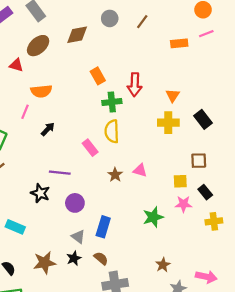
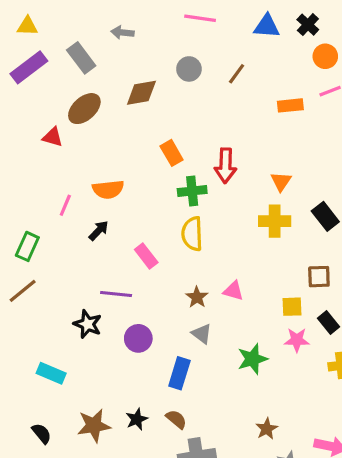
orange semicircle: (41, 91) -> (108, 189), moved
pink rectangle: (90, 148) -> (146, 256), moved
gray triangle: (78, 237) -> (202, 334), moved

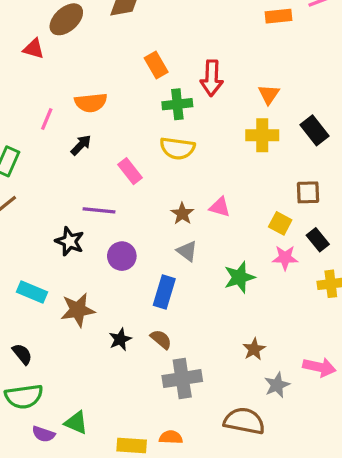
yellow semicircle: (192, 234) -> (177, 148), turned -80
yellow square: (292, 307) -> (280, 223), turned 30
brown star: (94, 426) -> (78, 310), moved

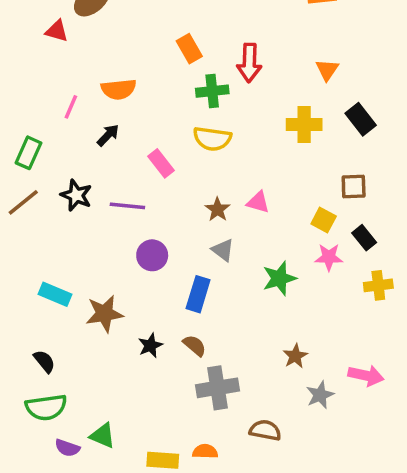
orange triangle: (269, 94) -> (327, 70), moved
black star: (70, 241) -> (76, 195), moved
brown semicircle: (244, 421) -> (265, 430), moved, size x0.7

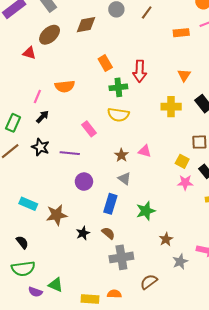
black arrow: (108, 135) -> (42, 117), moved
green star: (279, 278) -> (146, 211), moved
brown semicircle: (265, 430) -> (149, 282), turned -48

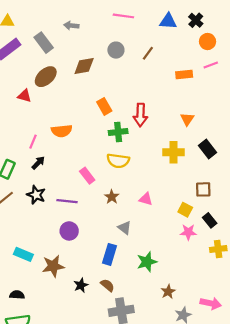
brown star: (121, 155) -> (112, 197), moved
purple circle: (84, 182) -> (69, 231), moved
black semicircle: (22, 242) -> (17, 295), turned -48

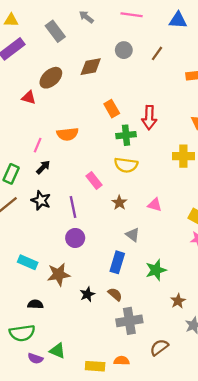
gray arrow: (71, 26) -> (86, 17), moved, turned 32
gray rectangle: (44, 43) -> (55, 31), moved
purple line: (67, 201) -> (73, 207), turned 72
black semicircle: (17, 295) -> (35, 304), moved

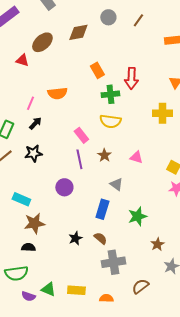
black star: (41, 200) -> (33, 153), turned -30
purple line: (73, 207) -> (79, 159), moved
cyan rectangle: (28, 262) -> (21, 199), moved
brown star: (59, 274) -> (34, 223), moved
yellow rectangle: (95, 366) -> (76, 290), moved

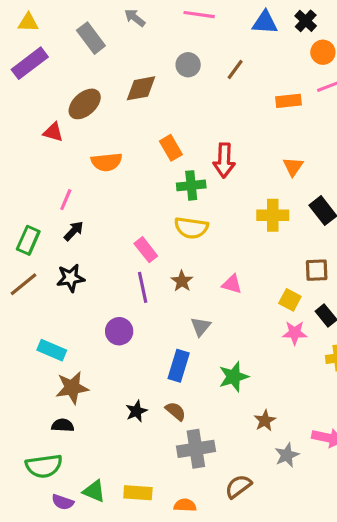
orange semicircle: (57, 93) -> (107, 162), moved
gray triangle: (116, 184) -> (201, 327), turned 32

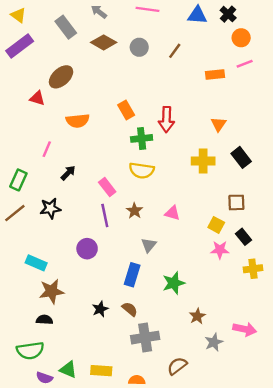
yellow triangle: (28, 22) -> (18, 15), turned 35
brown diamond: (141, 88) -> (104, 42), moved, turned 40
black arrow: (74, 231) -> (68, 173), moved

